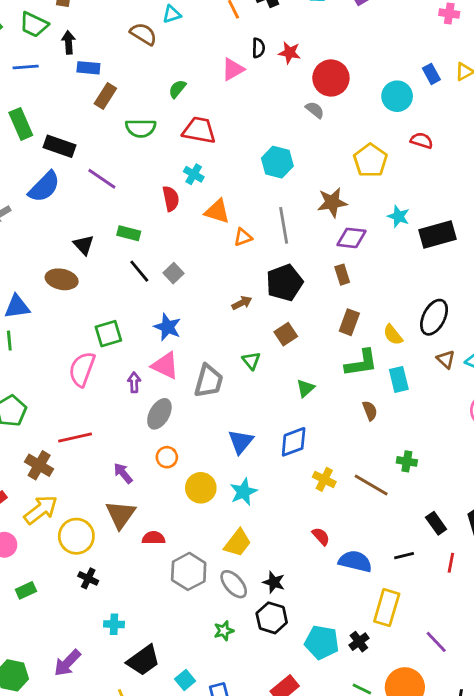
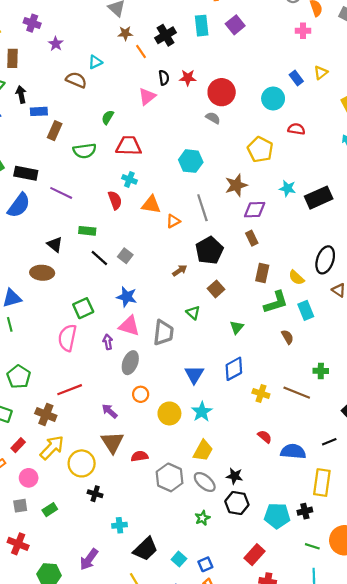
black cross: (359, 642) -> (305, 511), turned 32

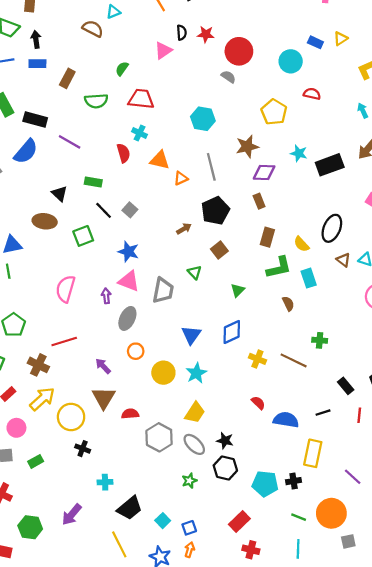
blue rectangle: (296, 78) -> (315, 42), turned -32
blue rectangle: (39, 111) -> (37, 64), moved
green square: (83, 308) -> (83, 236), moved

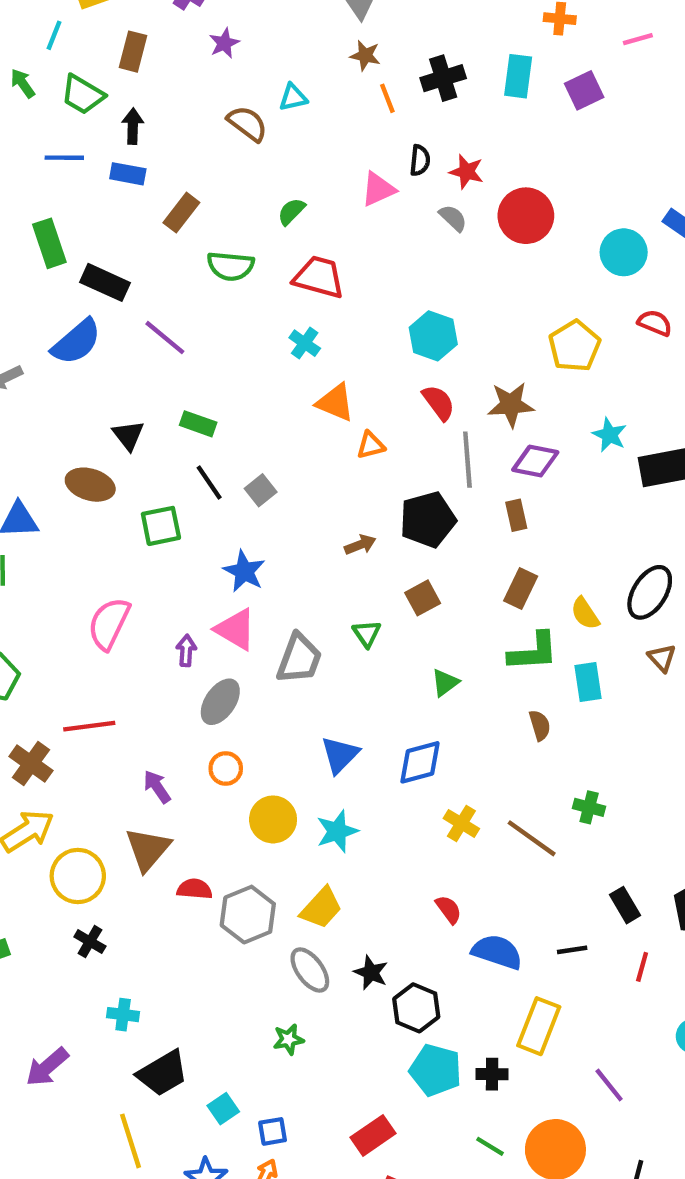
gray semicircle: (228, 77) -> (453, 218), moved
red semicircle: (123, 153) -> (439, 403), moved, turned -30
gray line: (211, 167) -> (467, 460), moved
gray hexagon: (159, 437) -> (248, 915), moved
black hexagon: (225, 468) -> (416, 1008), moved

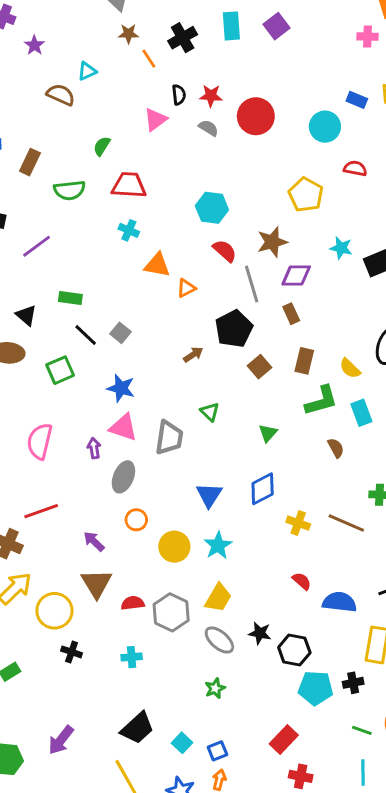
purple line: (165, 338) -> (37, 246), turned -64
brown square: (423, 598) -> (259, 367), moved
cyan cross: (123, 1015) -> (132, 657), moved

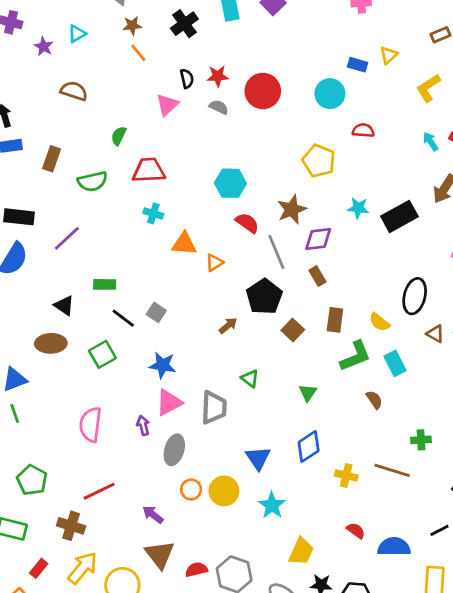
orange line: (149, 59) -> (138, 53), moved
cyan triangle: (87, 71) -> (77, 34), moved
pink triangle: (123, 427) -> (169, 402), turned -40
yellow circle: (174, 547) -> (224, 491), moved
yellow trapezoid: (218, 598) -> (301, 551), moved

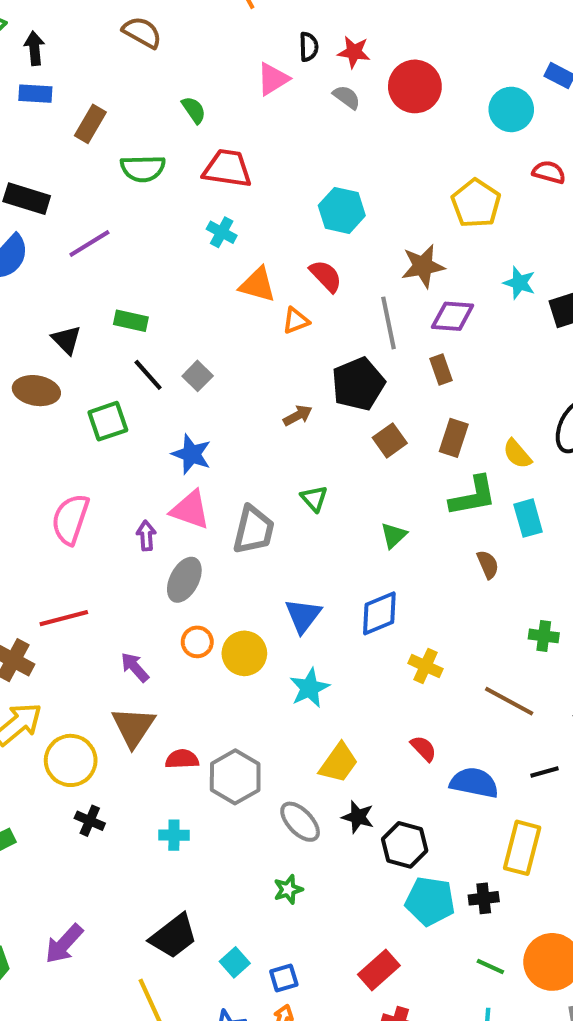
green semicircle: (119, 136) -> (194, 110), turned 108
red semicircle: (247, 223) -> (326, 276), moved
pink triangle: (169, 402) -> (190, 510), turned 36
brown line: (392, 470) -> (509, 701), moved

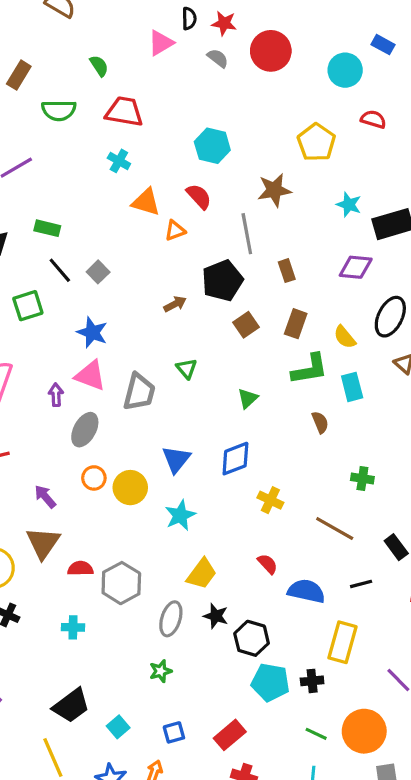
purple diamond: (453, 316) -> (356, 267), moved
gray ellipse: (300, 822) -> (171, 619), turned 60
blue square: (284, 978) -> (174, 732), moved

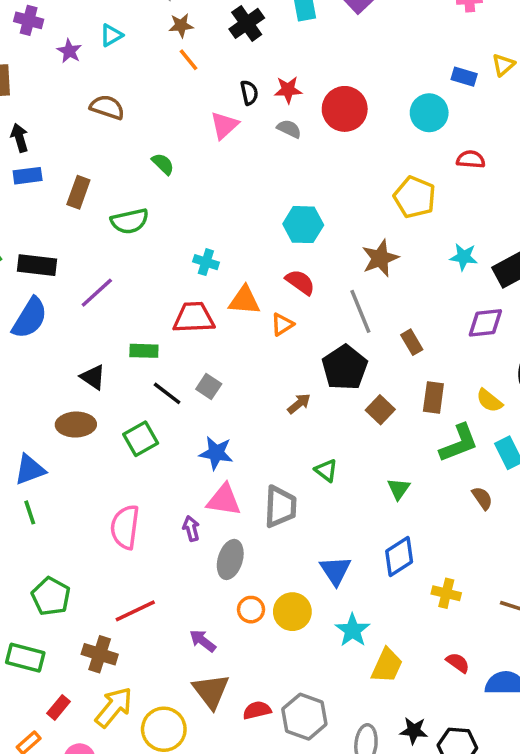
red trapezoid: (124, 112) -> (194, 318), moved
yellow trapezoid: (202, 574) -> (387, 666), moved

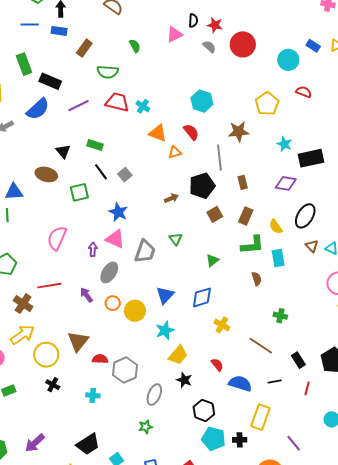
red trapezoid: (194, 318) -> (117, 102), moved
purple arrow: (203, 641) -> (86, 295), moved
black star: (414, 731) -> (184, 380), moved

